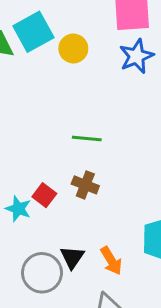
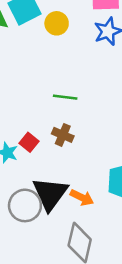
black triangle: (72, 257) -> (50, 194), size x1.8
orange arrow: (111, 261) -> (82, 198), turned -35

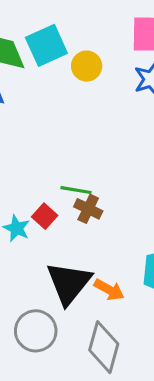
green line: (65, 97) -> (76, 190), moved
gray circle: (25, 205) -> (36, 331), moved

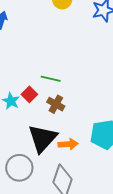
brown cross: (88, 209) -> (56, 104), moved
orange arrow: (109, 290) -> (68, 144), turned -36

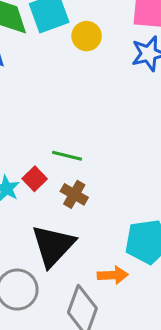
orange arrow: (68, 144) -> (113, 275), moved

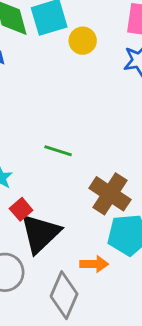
red square: (35, 179) -> (21, 209), moved
brown cross: (74, 194) -> (110, 194), moved, size x1.6

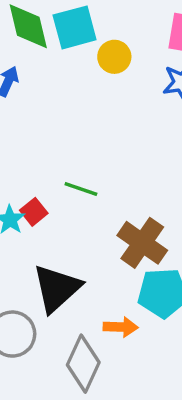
red square: (21, 209) -> (34, 212), moved

